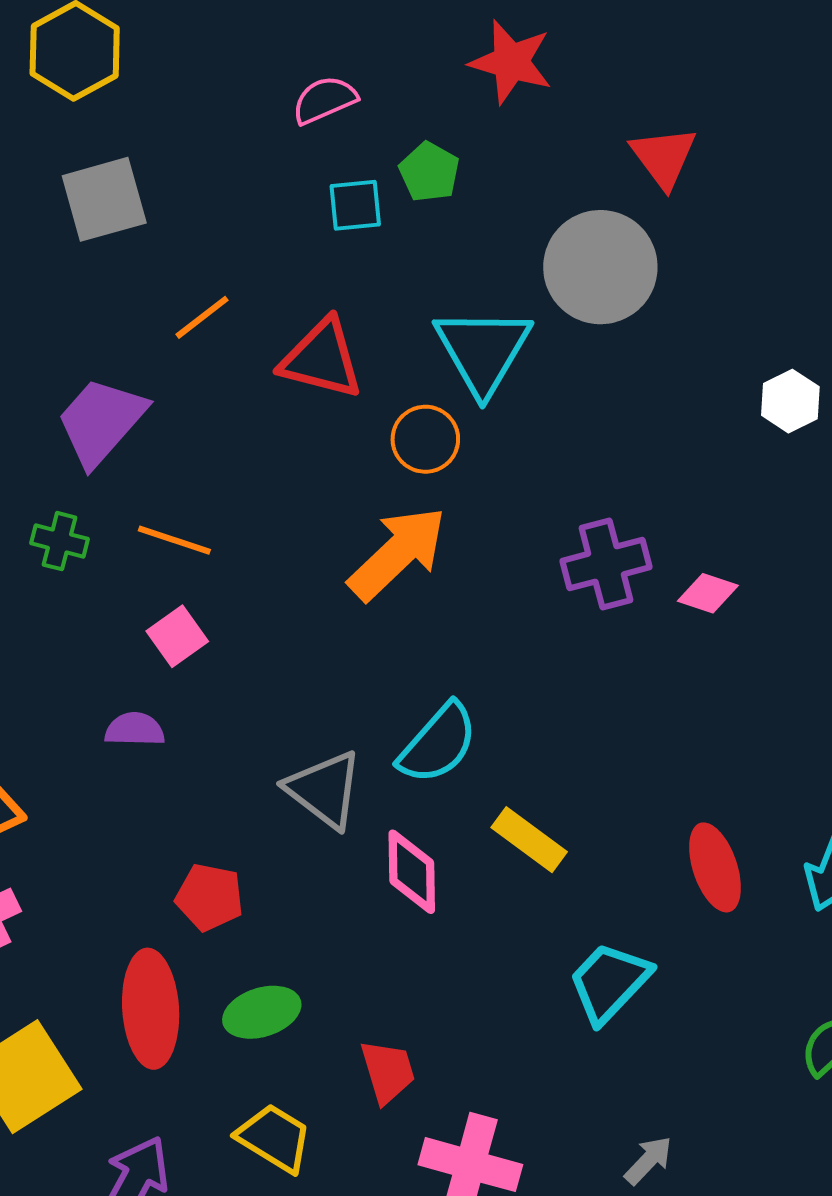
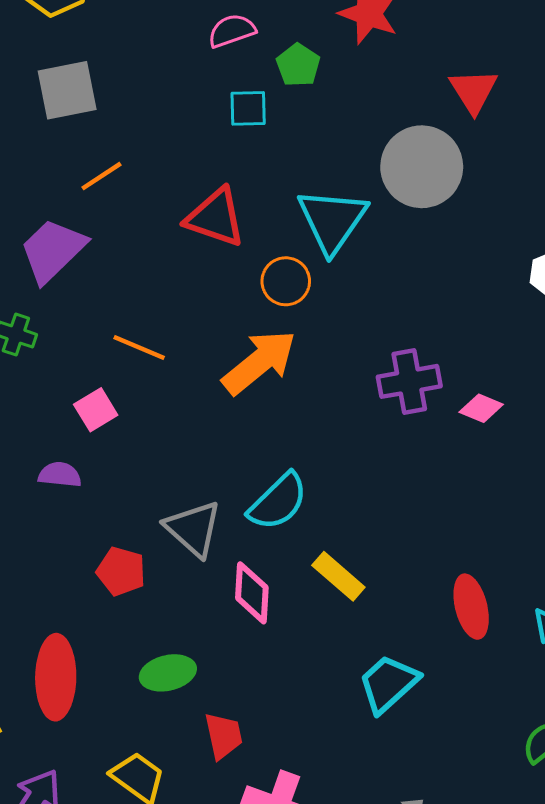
green pentagon: (429, 172) -> (298, 65), moved
orange line: (202, 317) -> (101, 176), moved
orange line: (174, 540) -> (139, 347), moved
red pentagon: (210, 897) -> (121, 571), moved
green ellipse: (262, 1012) -> (168, 673), moved

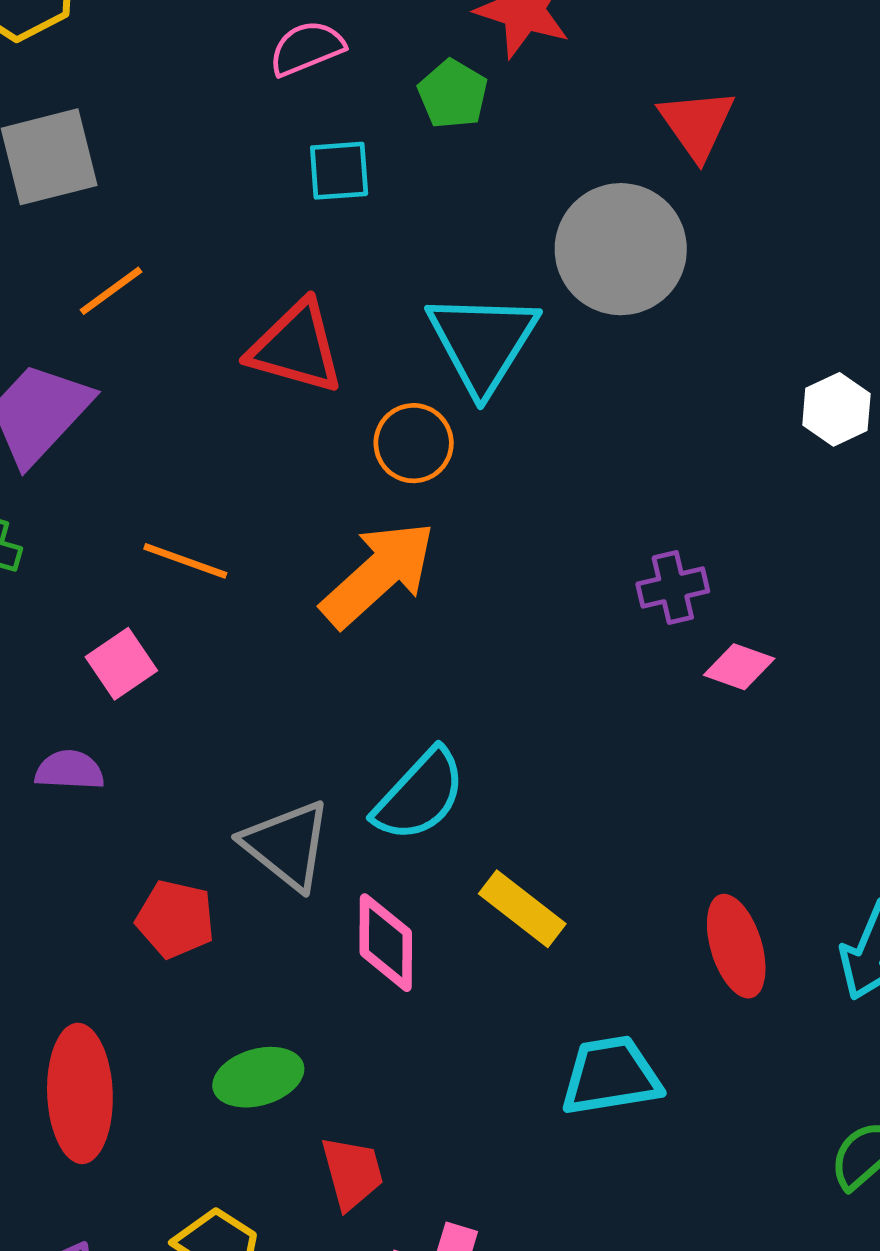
green pentagon: (298, 65) -> (453, 94), moved
purple cross: (409, 381) -> (673, 588), moved, size x0.7
pink diamond: (481, 408) -> (739, 667), moved
cyan trapezoid: (388, 684) -> (611, 1076), turned 36

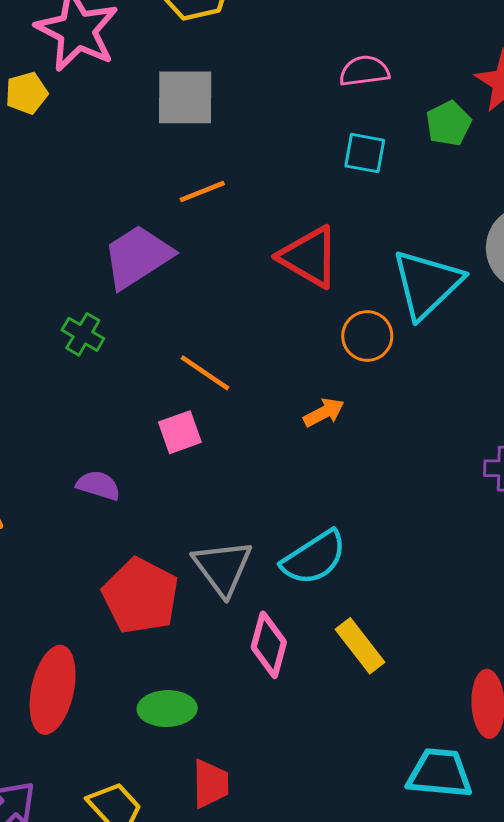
orange arrow: (378, 574) -> (324, 412), size x0.5
pink square: (121, 664) -> (180, 432), moved
red pentagon: (175, 919) -> (141, 596), size x1.5
cyan trapezoid: (611, 1076) -> (440, 773), moved

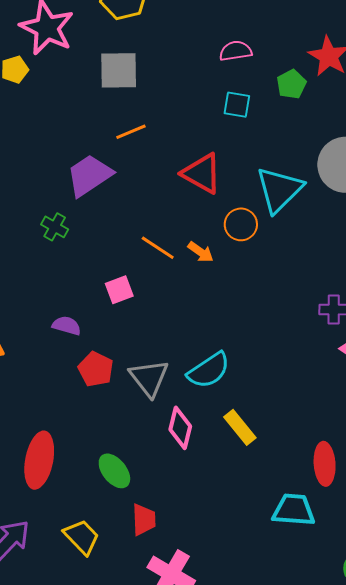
orange line: (205, 373) -> (158, 248), moved
orange arrow: (324, 412) -> (201, 252), moved, turned 64
red pentagon: (141, 596) -> (96, 369), moved, size x0.7
green ellipse: (167, 709) -> (114, 471), turned 54

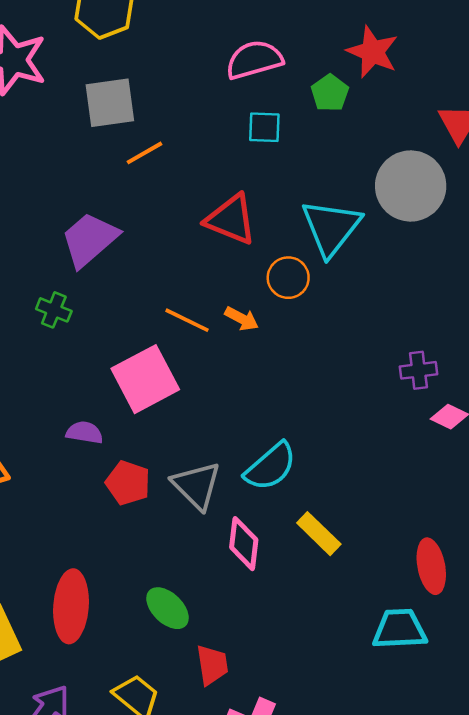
pink semicircle: (236, 51) -> (254, 60), size x1.4
orange line: (131, 132) -> (144, 153), moved
pink square: (119, 290) -> (145, 379), size x1.8

